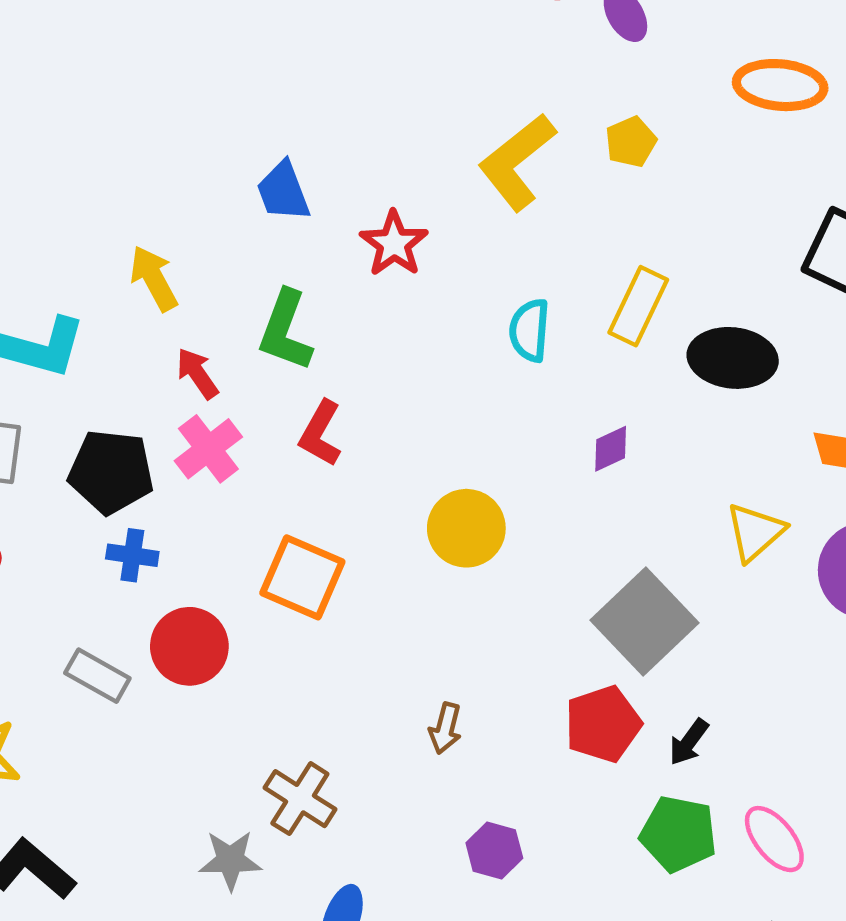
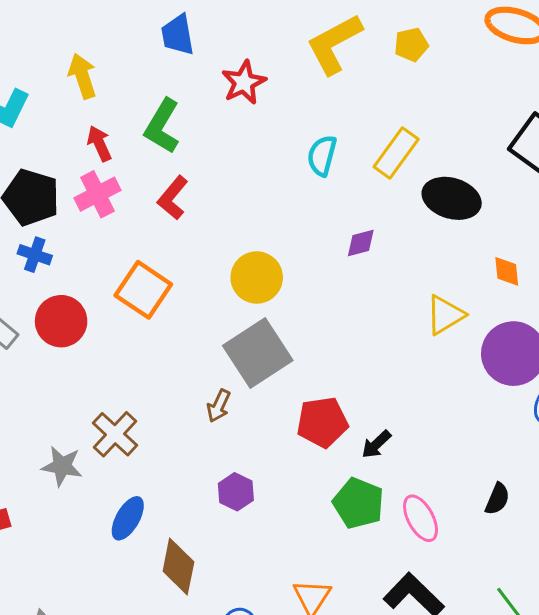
gray square: (645, 622) -> (258, 353), moved

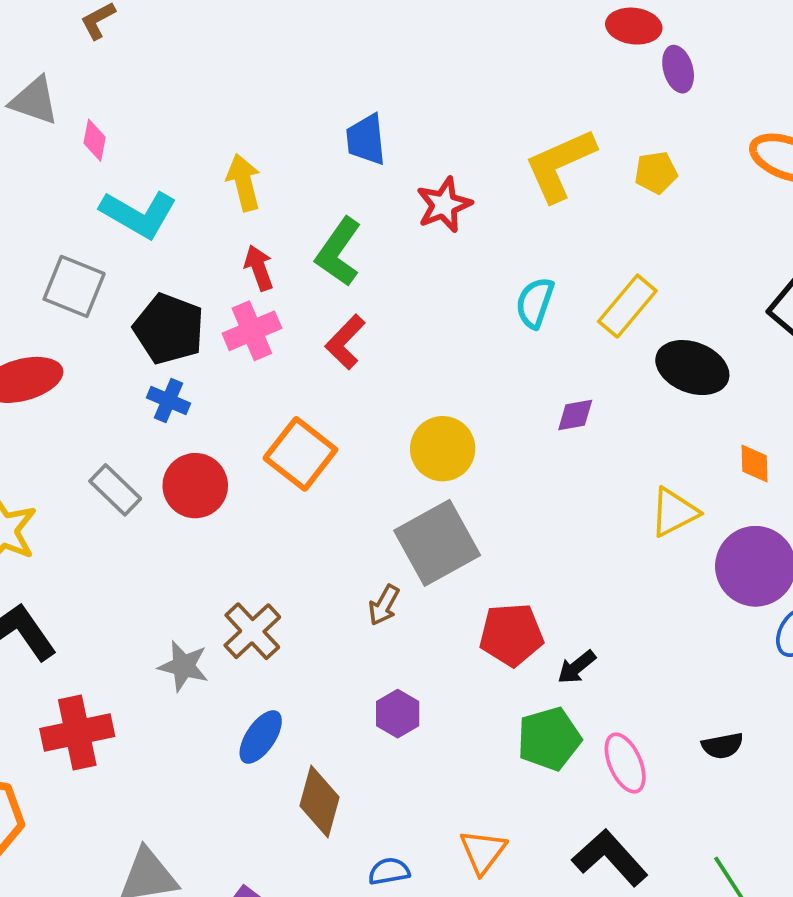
black semicircle: (497, 499) -> (722, 746), turned 52
green pentagon: (358, 503) -> (549, 739), turned 30

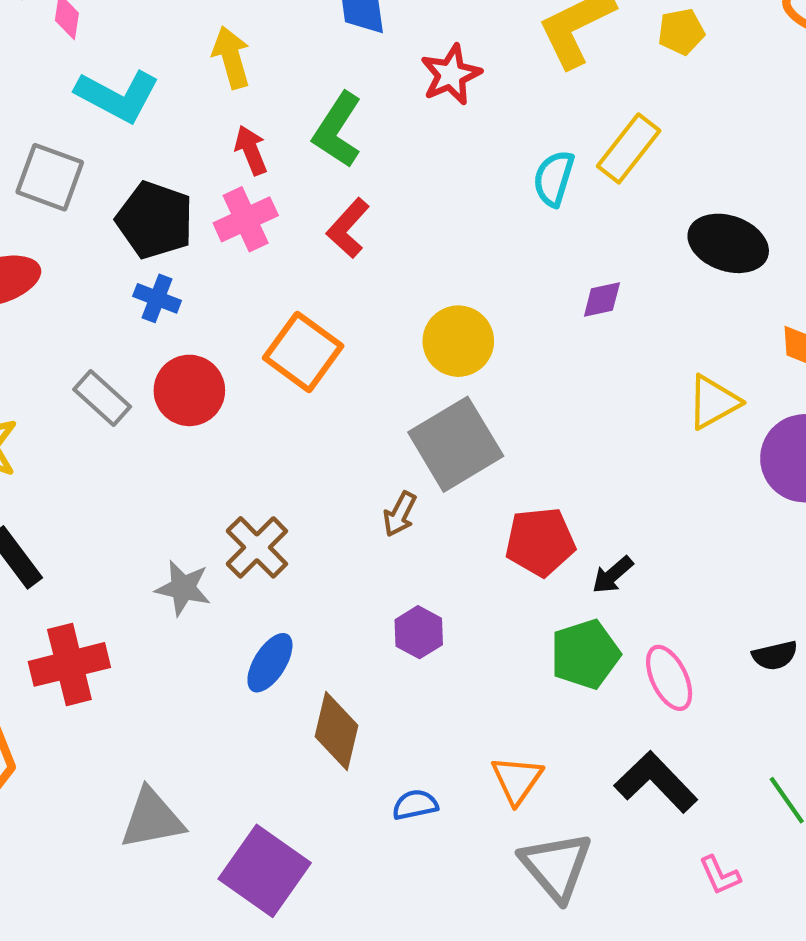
yellow rectangle: (627, 306) -> (629, 148), moved

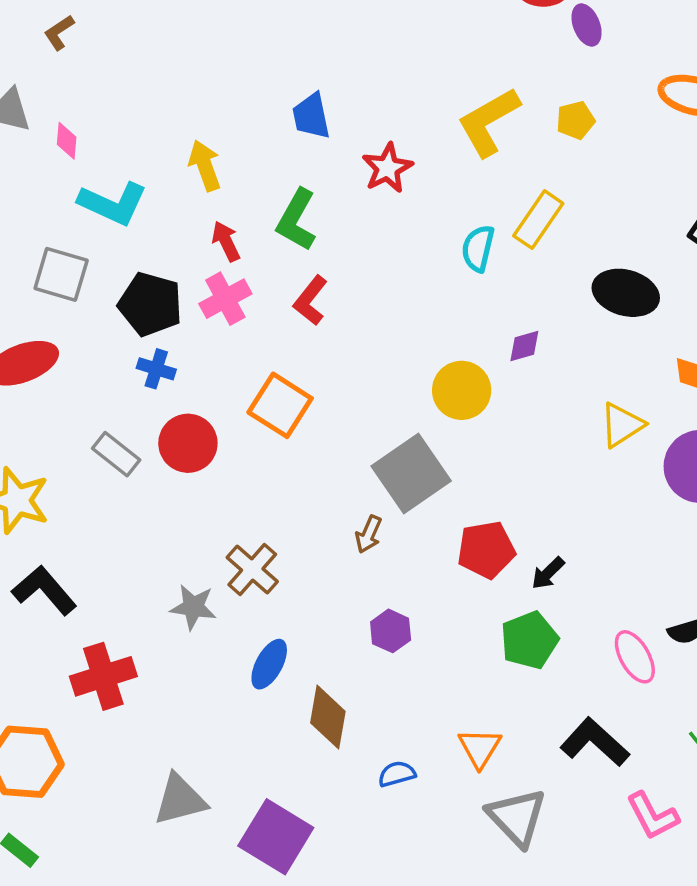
yellow circle: (458, 341) -> (462, 390), moved
pink ellipse: (669, 678) -> (635, 657), moved
pink L-shape: (720, 875) -> (653, 816), size x1.5

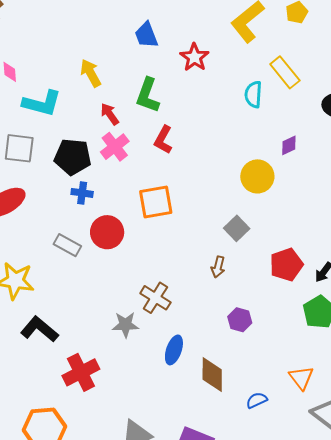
yellow rectangle: (538, 220) -> (285, 72), turned -64
orange square: (280, 405) -> (156, 202), turned -33
gray square: (411, 473) -> (237, 228), size x0.6

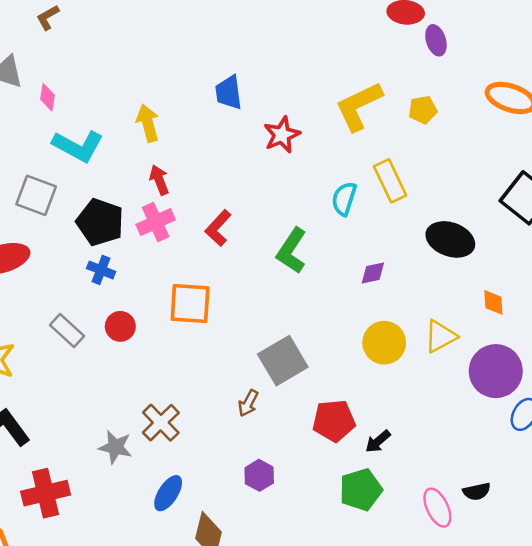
green L-shape: (148, 95) -> (292, 251), moved
yellow circle: (257, 176) -> (384, 343), moved
gray square: (237, 228) -> (283, 361), size x1.5
red circle: (107, 232) -> (120, 326), size x0.7

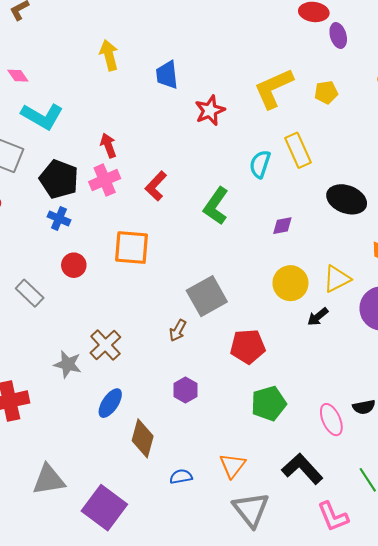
pink diamond: (47, 97) -> (18, 76), turned -45
yellow arrow: (148, 123) -> (109, 55), moved
gray rectangle: (67, 331) -> (30, 293), moved
black arrow: (378, 441) -> (318, 317), moved

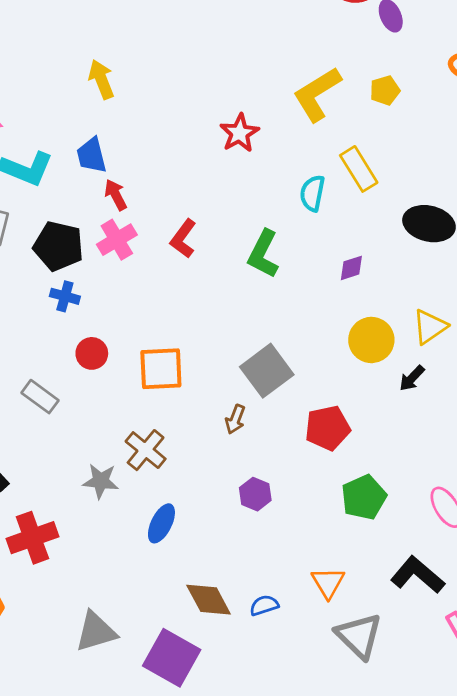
blue trapezoid: (167, 75) -> (91, 155), moved
orange square: (132, 248) -> (161, 369), moved
brown diamond: (143, 438) -> (209, 600), moved, turned -36

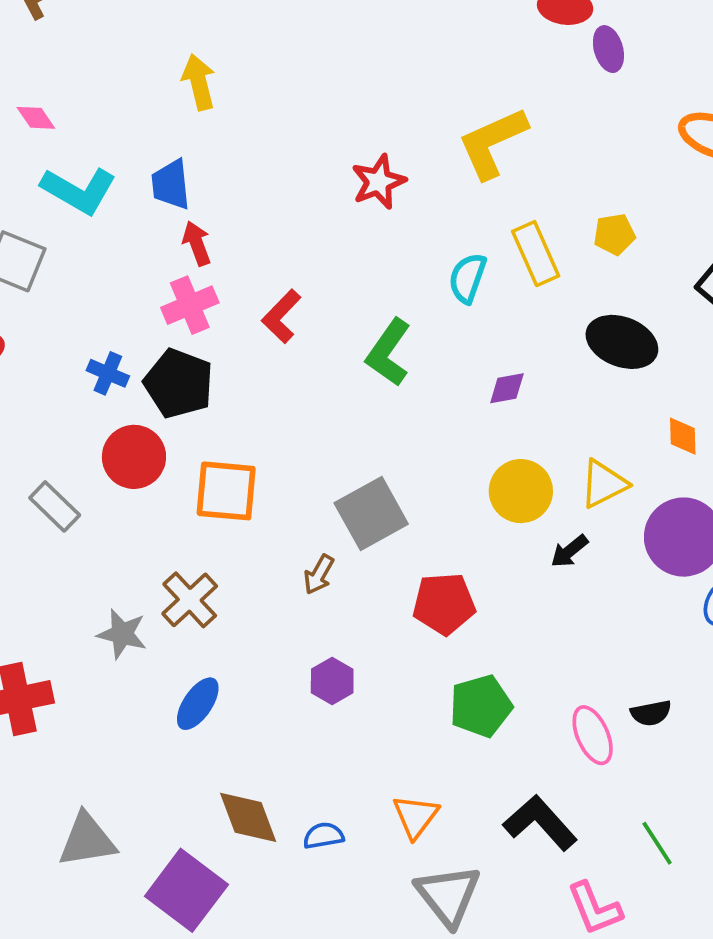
yellow pentagon: (385, 90) -> (614, 234), moved
black pentagon: (58, 246) -> (179, 383), moved
red circle: (92, 353) -> (134, 457), size x1.4

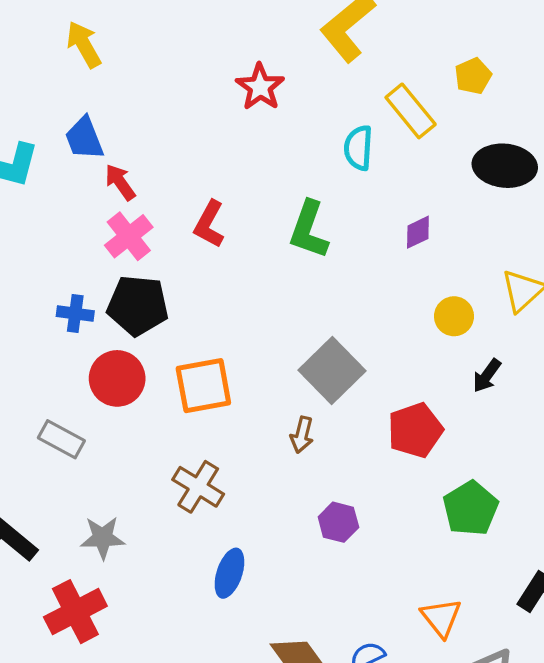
yellow circle: (521, 491) -> (454, 316), size x0.7
black arrow: (569, 551) -> (487, 376), moved
gray star: (122, 634) -> (103, 538), moved

